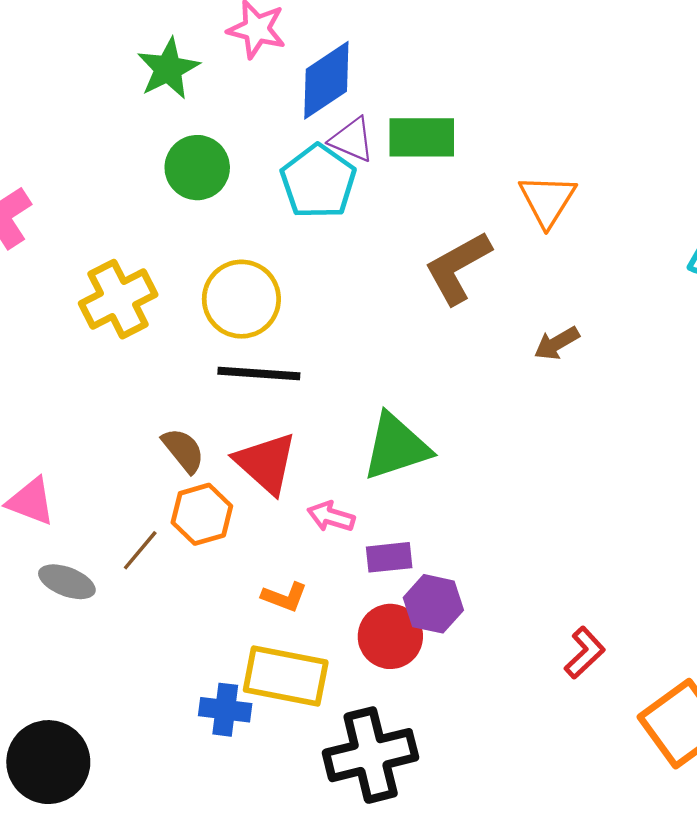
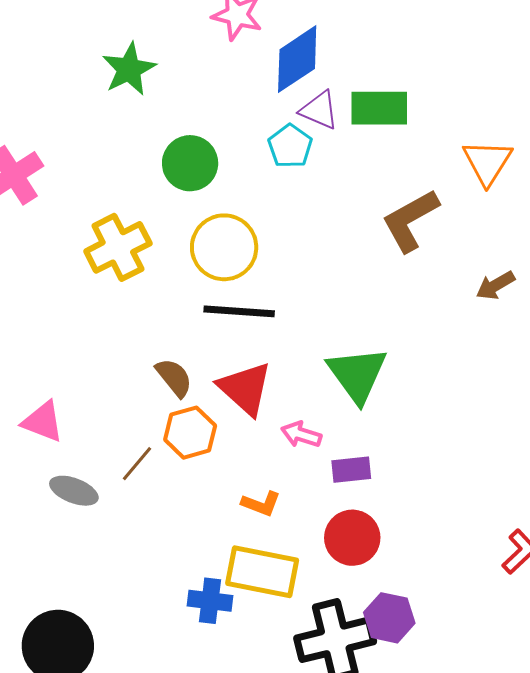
green star: (168, 69) -> (129, 69), moved
green circle: (197, 168) -> (190, 163), moved
cyan pentagon: (318, 182) -> (290, 146), size x0.7
green triangle: (396, 447) -> (357, 374), turned -48
purple hexagon: (433, 604) -> (389, 618), moved

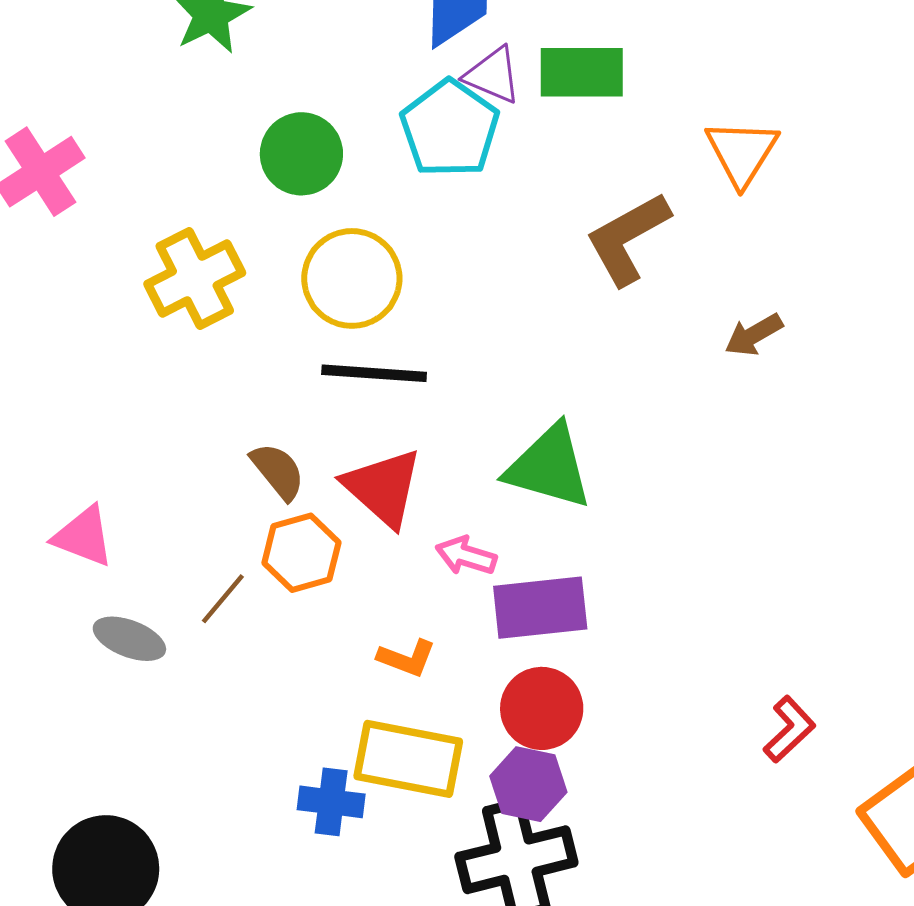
cyan pentagon: (290, 146) -> (450, 129), size x1.5
green triangle: (357, 374) -> (549, 467), turned -38
purple rectangle: (351, 470) -> (540, 608), size x1.6
purple hexagon: (389, 618) -> (528, 784), moved

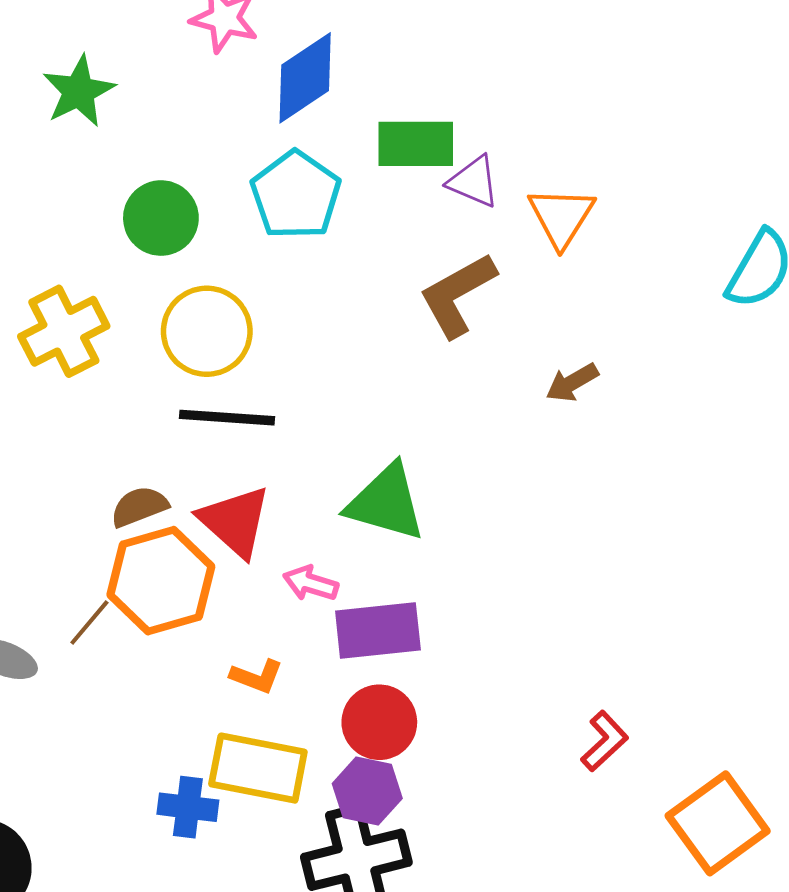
purple triangle: (493, 75) -> (474, 182), moved
brown semicircle: (278, 471) -> (139, 507), turned -72
orange hexagon: (301, 553) -> (161, 581), size x1.5

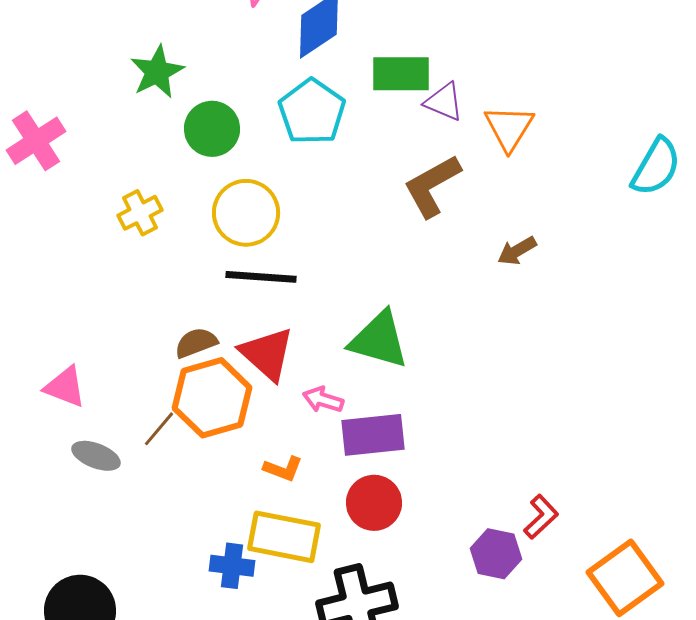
green star: (79, 91) -> (157, 72), moved
yellow cross: (64, 331) -> (140, 213), size x0.7
purple hexagon: (367, 791) -> (496, 554), moved

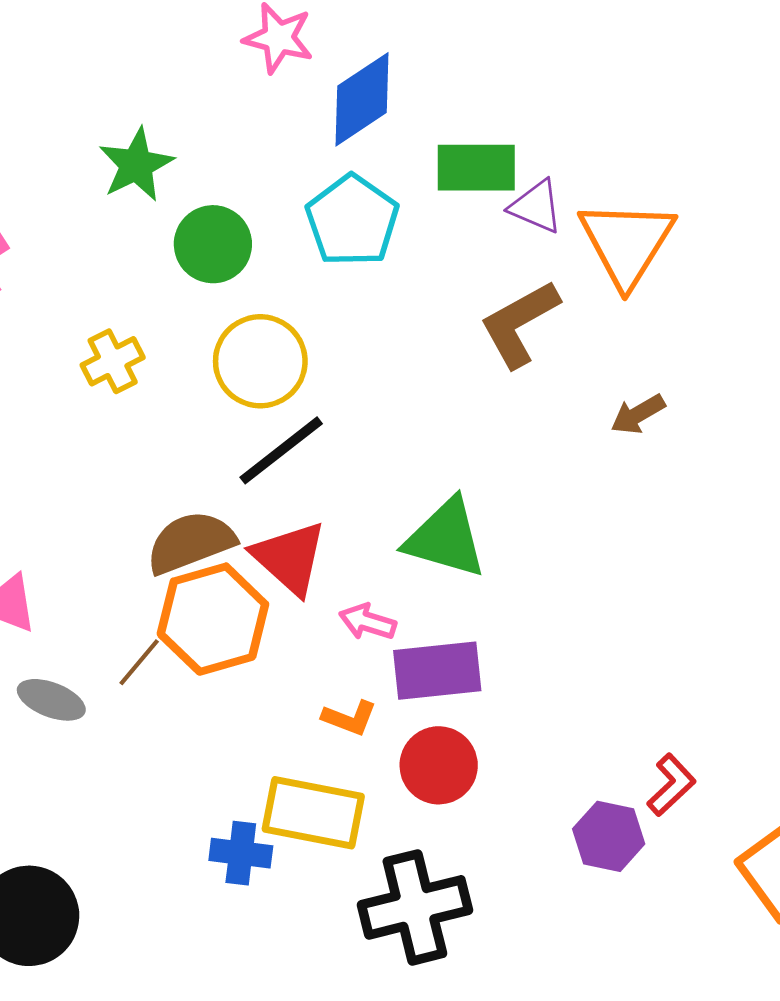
orange triangle: (509, 128) -> (627, 243), size x1.4
black line: (261, 277) -> (281, 450), turned -42
brown semicircle: (196, 343) -> (191, 542), size x1.5
orange L-shape: (283, 469) -> (349, 718), moved

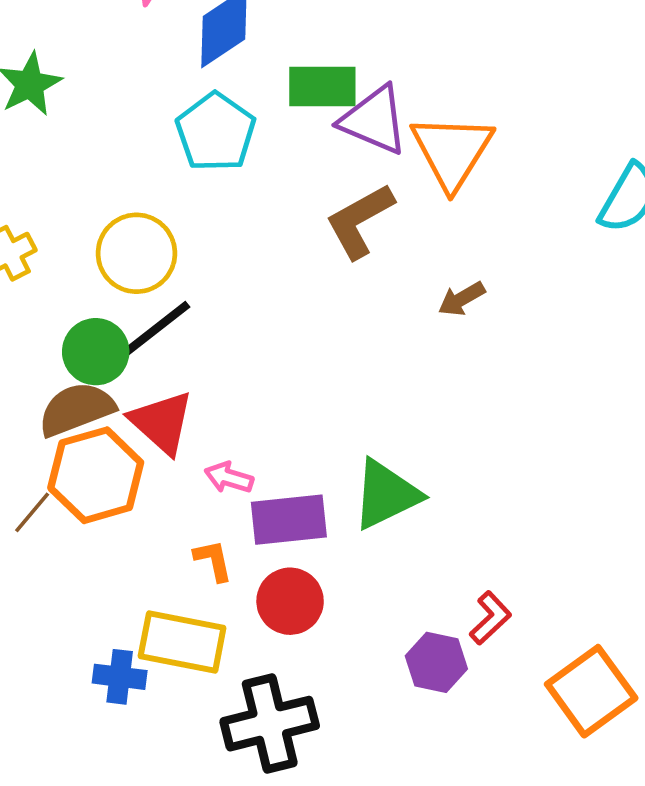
purple triangle: (536, 207) -> (374, 120), size x1.5
green circle: (213, 244) -> (96, 352), moved
green triangle: (446, 538) -> (386, 494), moved, turned -42
orange L-shape: (349, 718) -> (213, 560), turned -123

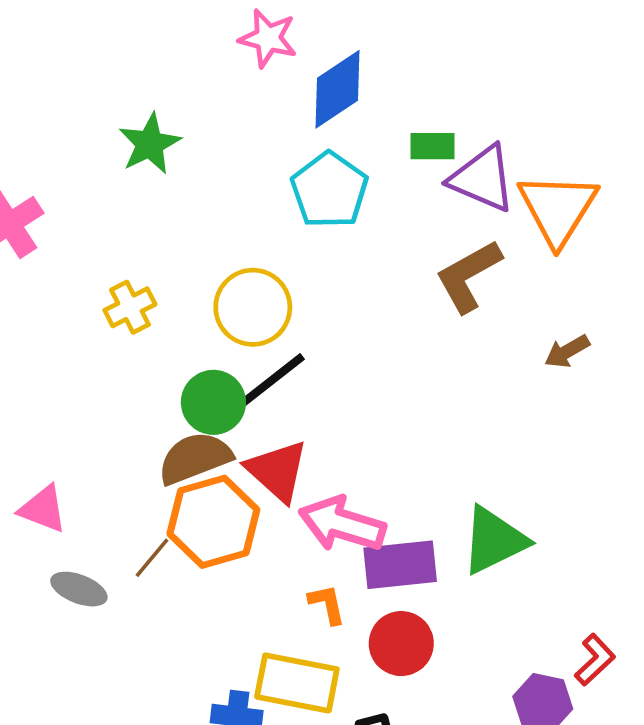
green rectangle: (322, 87) -> (433, 146), size x0.7
pink arrow: (229, 478) -> (342, 524), size x1.8

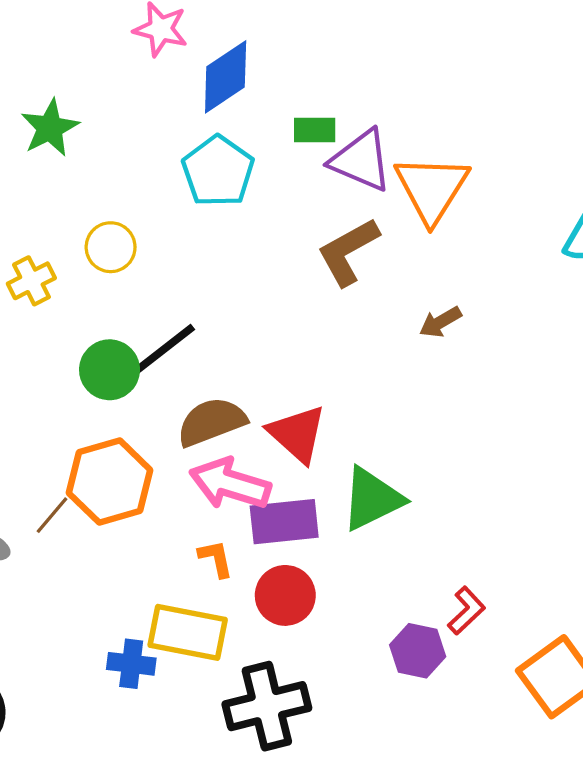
yellow circle: (253, 307) -> (111, 247), moved, size x0.7
brown semicircle: (195, 458) -> (211, 422), moved
red triangle: (277, 471) -> (297, 434), moved

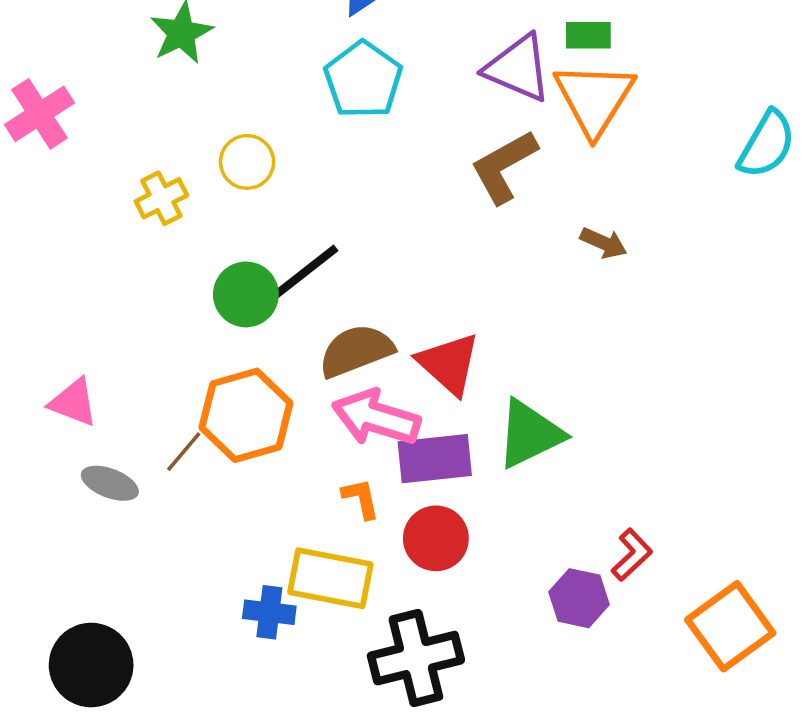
green rectangle: (315, 130) -> (588, 35), moved
brown arrow: (440, 322) -> (604, 243), turned -126

